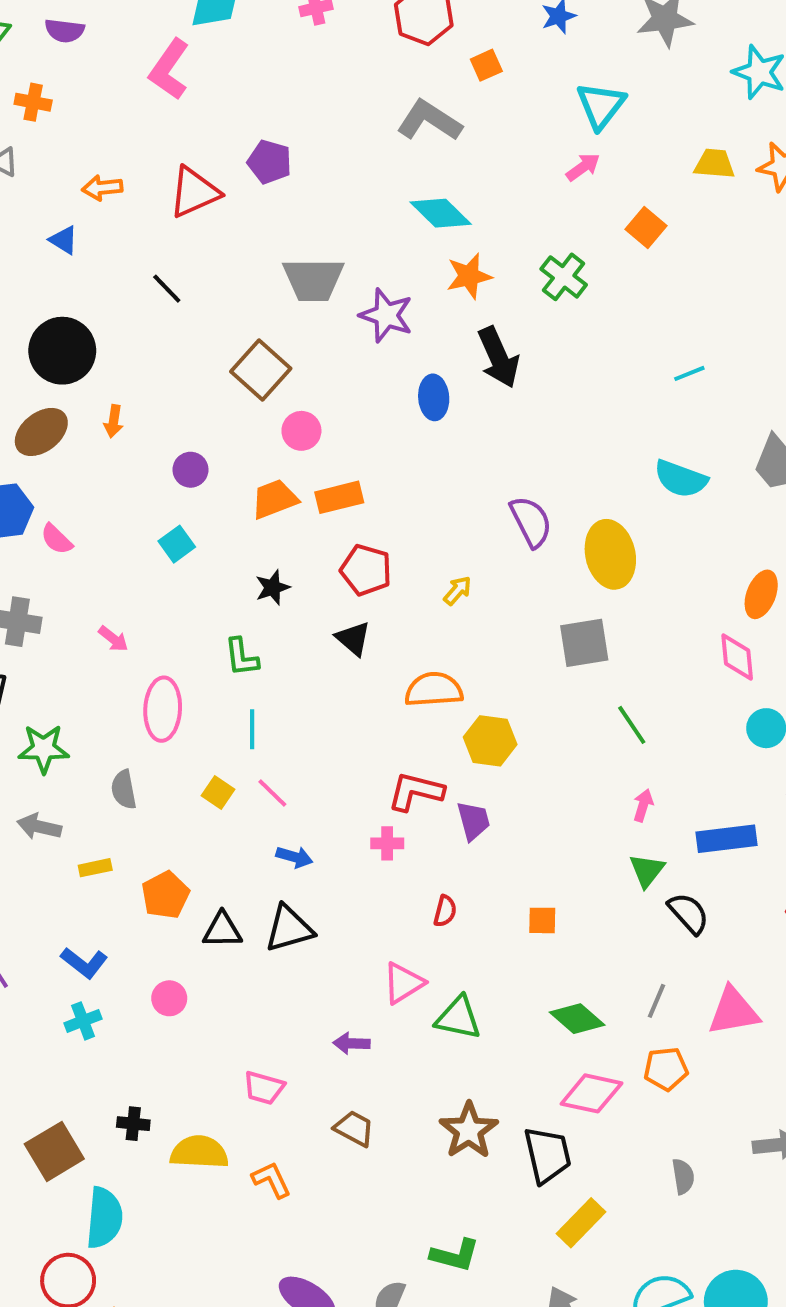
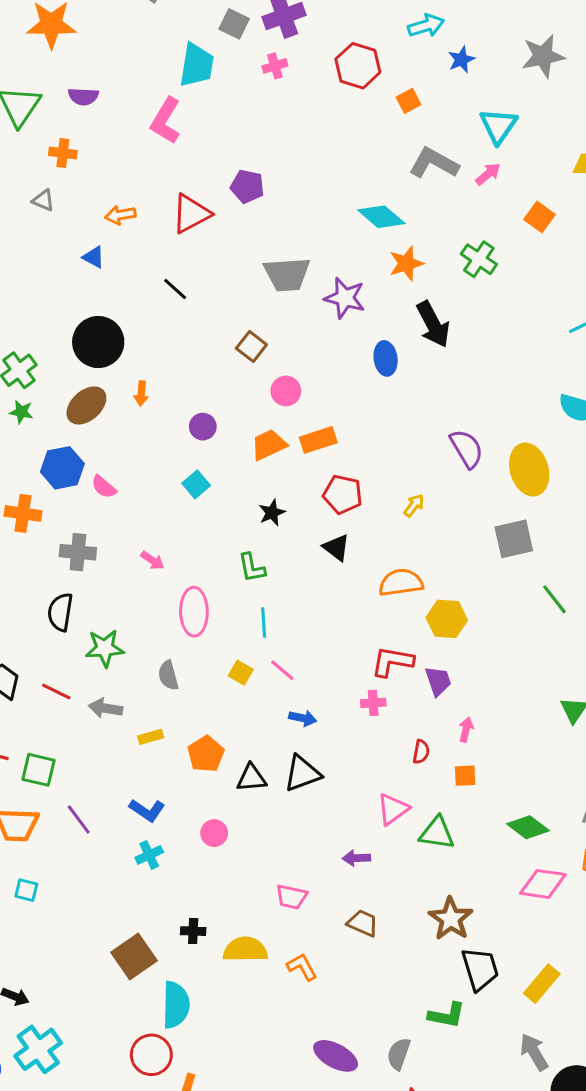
gray L-shape: (429, 121) -> (434, 163), moved
brown square: (261, 370) -> (251, 346), size x0.7
pink arrow: (643, 805) -> (466, 730), moved
orange square: (542, 920) -> (465, 776), moved
black trapezoid: (547, 1155) -> (480, 969), moved

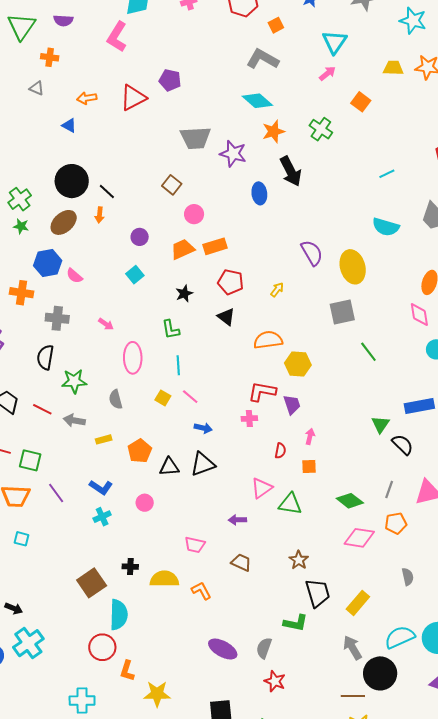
gray L-shape: (434, 163) -> (262, 59), moved
black line: (175, 289) -> (107, 192), moved
brown star: (451, 919) -> (299, 560), size x0.7

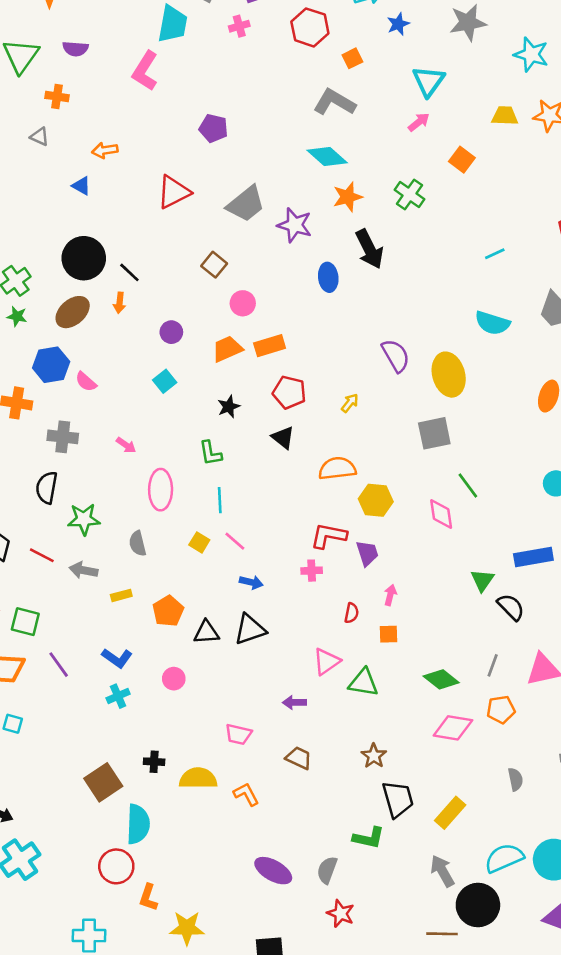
red triangle: (133, 98) -> (174, 192), moved
gray trapezoid: (195, 138) -> (246, 204), turned -36
pink diamond: (419, 315) -> (441, 514), moved

